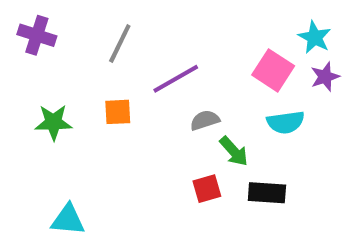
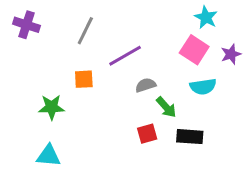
cyan star: (315, 37) -> (206, 17), moved
green star: (53, 122) -> (51, 107), moved

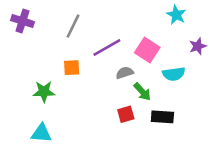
pink square: (194, 50) -> (147, 50), moved

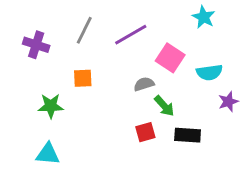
purple cross: (23, 21) -> (36, 45), moved
purple star: (198, 46) -> (228, 102), moved
purple line: (107, 48) -> (131, 35), moved
cyan semicircle: (174, 74) -> (209, 72), moved

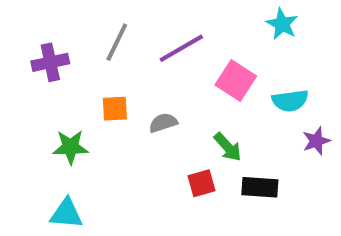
purple cross: (36, 45) -> (50, 62), turned -30
gray semicircle: (144, 84) -> (163, 123), moved

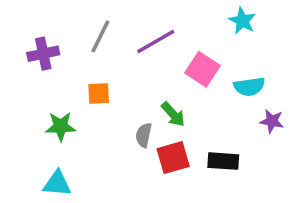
gray semicircle: (163, 123) -> (144, 135), moved, turned -60
purple star: (316, 141) -> (272, 121), turned 30
green arrow: (228, 147) -> (173, 114), moved
red square: (201, 183) -> (173, 158), size x1.4

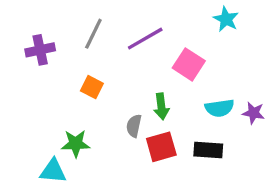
cyan semicircle: (249, 87) -> (220, 108), moved
orange square: (99, 94) -> (92, 87), turned 30
green arrow: (173, 114) -> (161, 106), turned 35
green star: (61, 126) -> (76, 144), moved

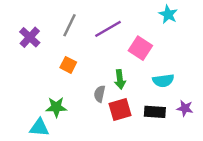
purple cross: (40, 50) -> (30, 37), turned -35
purple star: (253, 113) -> (185, 108), moved

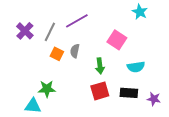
gray line: (69, 25) -> (50, 32), moved
purple line: (108, 29) -> (77, 21), moved
gray semicircle: (100, 94) -> (75, 51), moved
purple star: (185, 108) -> (154, 99), moved

